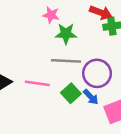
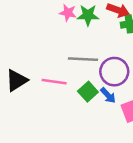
green star: (66, 34) -> (88, 15), moved

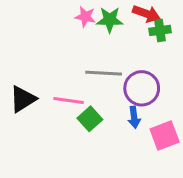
green square: (88, 92) -> (90, 119), moved
blue arrow: (108, 95) -> (134, 117), turned 36

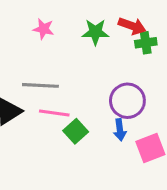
pink star: (85, 17) -> (44, 29), moved
gray line: (104, 73) -> (40, 85), moved

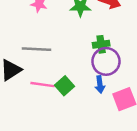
green cross: (146, 43) -> (101, 44), moved
pink line: (54, 113) -> (43, 85), moved

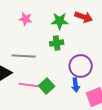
green cross: (101, 44) -> (57, 43), moved

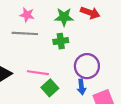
gray line: (24, 56) -> (25, 33), moved
pink line: (29, 85) -> (38, 73), moved

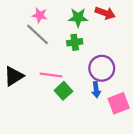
gray line: (25, 33) -> (37, 34), turned 40

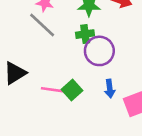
purple circle: (102, 68) -> (99, 51), moved
pink line: (51, 75) -> (54, 90), moved

